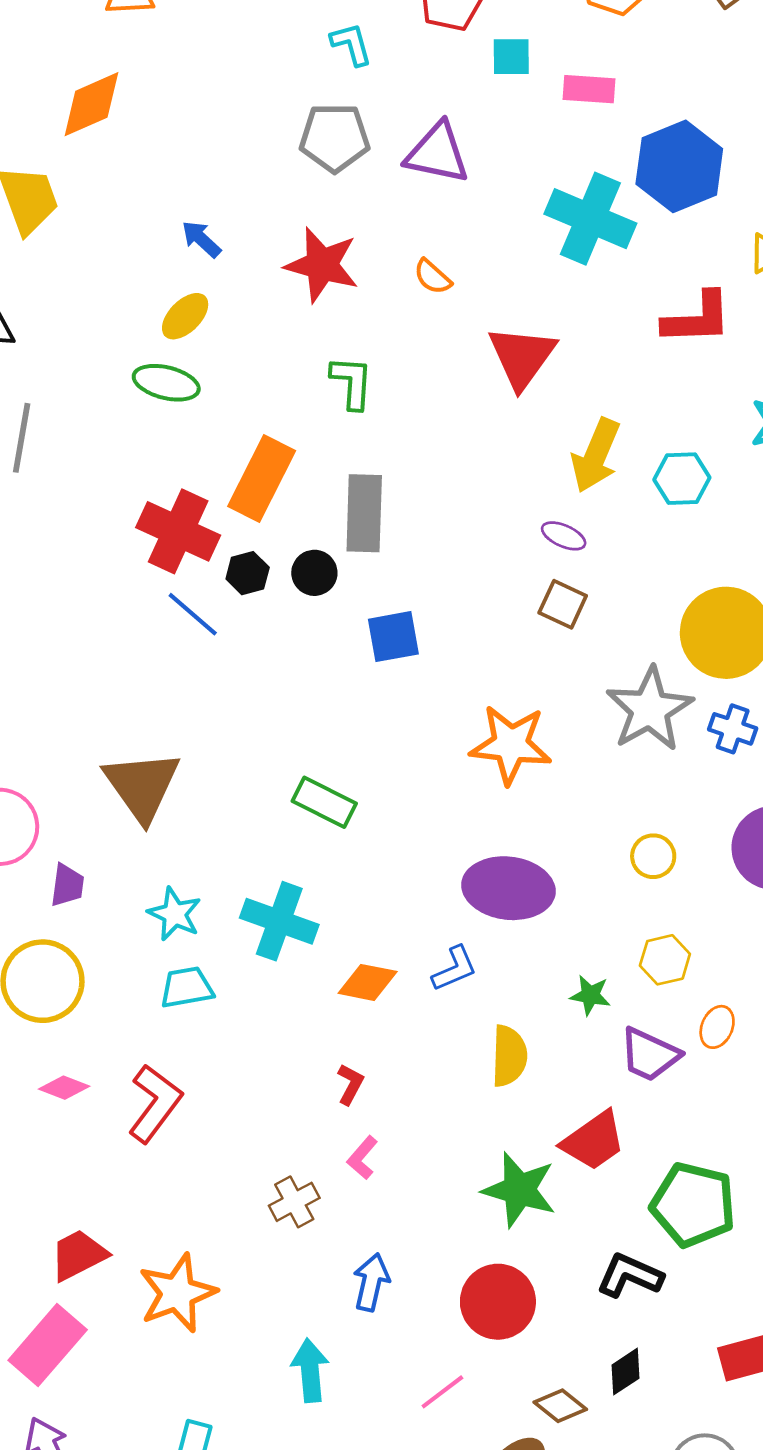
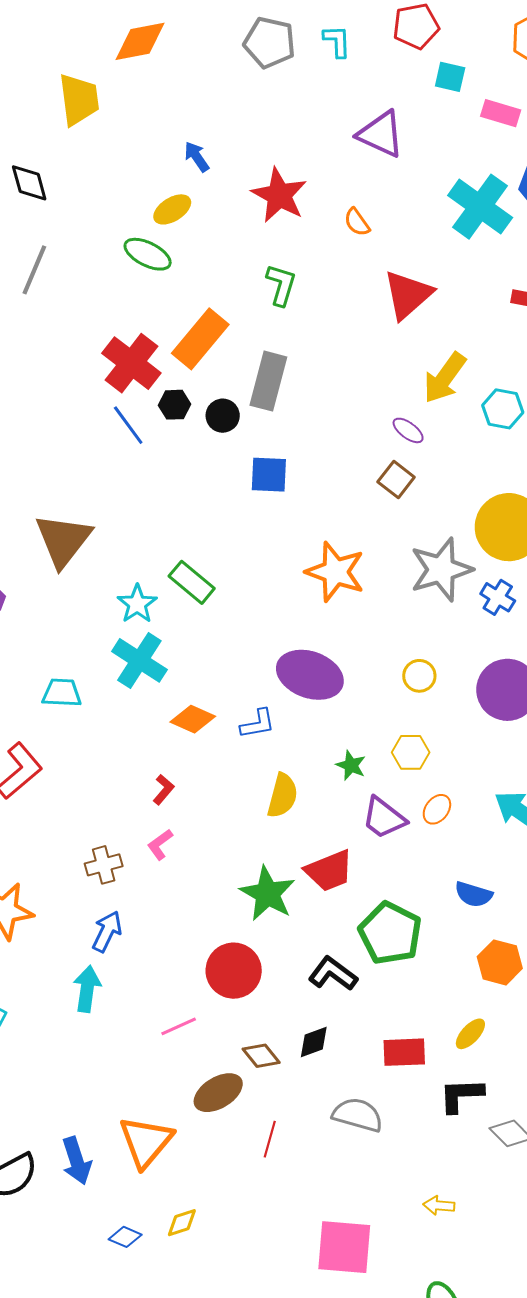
gray pentagon: (334, 138) -> (270, 42), moved
cyan star: (175, 914) -> (137, 604), moved
blue arrow: (371, 1282) -> (107, 932), moved

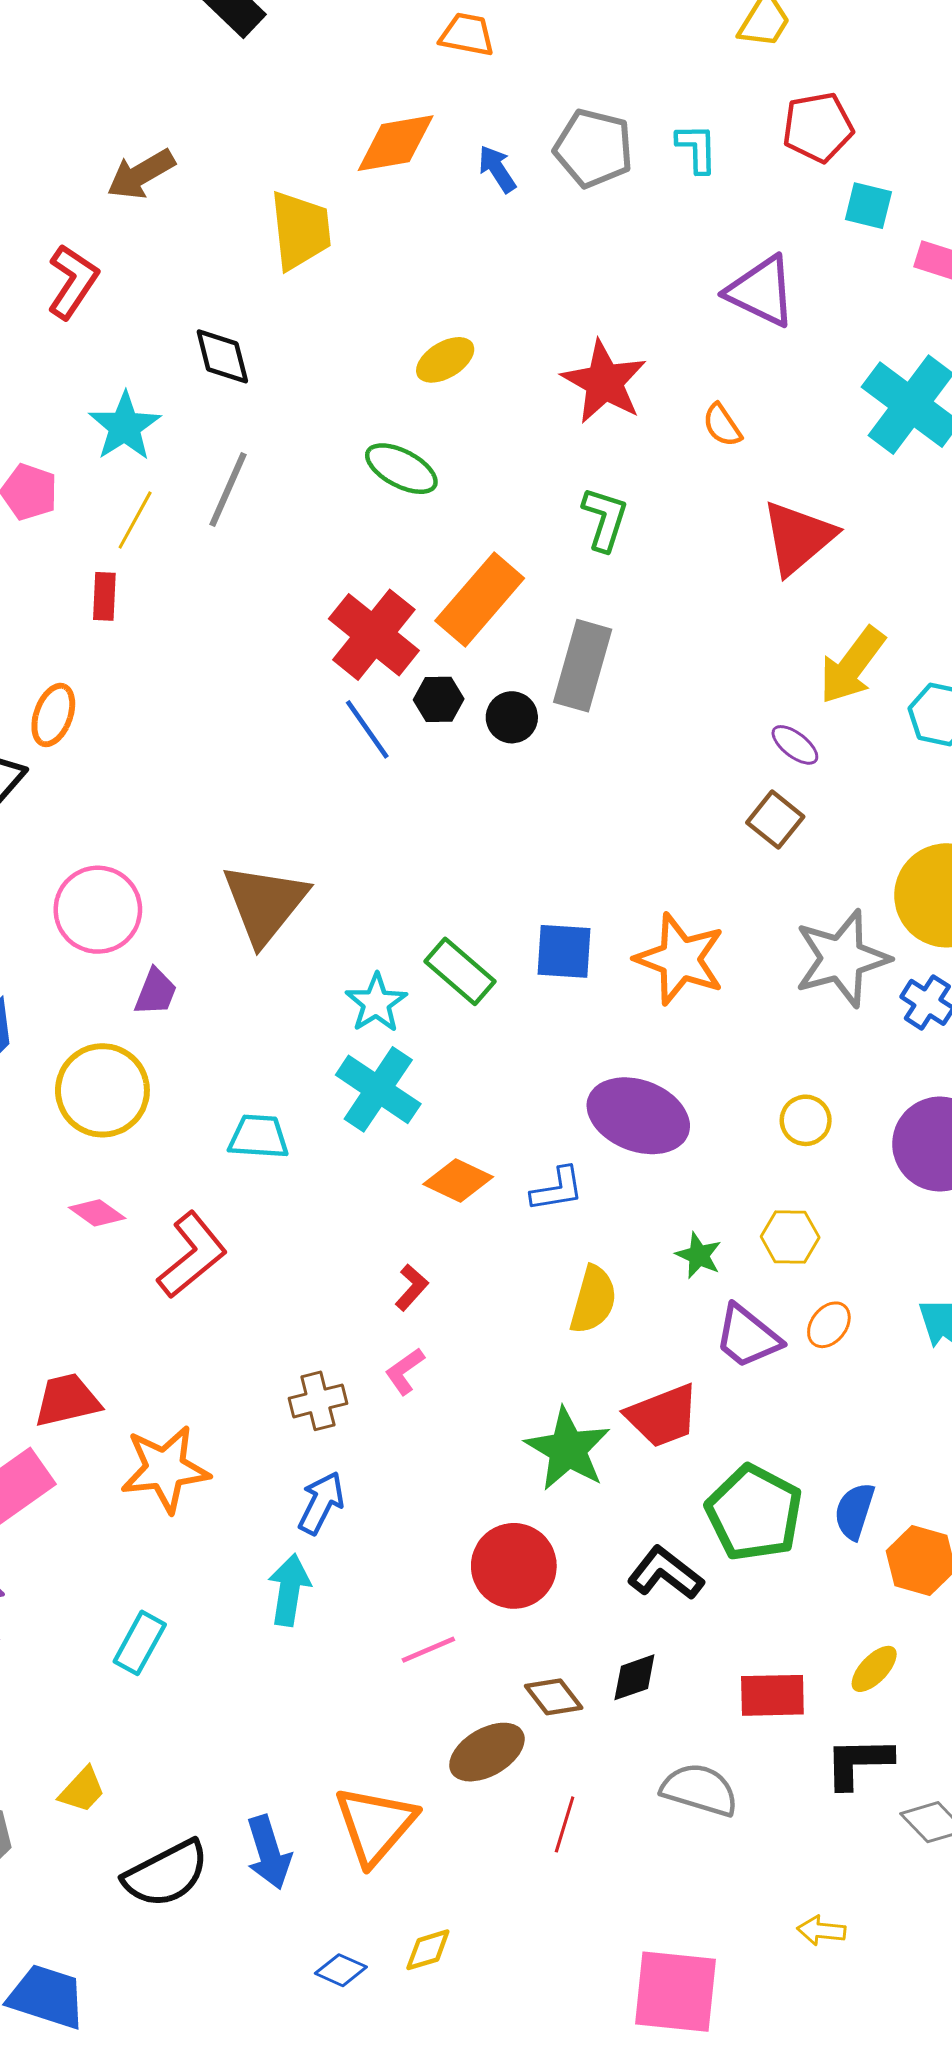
blue arrow: (197, 157) -> (497, 169), moved
yellow ellipse: (172, 209) -> (445, 360), moved
blue square: (269, 475) -> (564, 951), moved
blue semicircle: (474, 894) -> (854, 1511), moved, turned 90

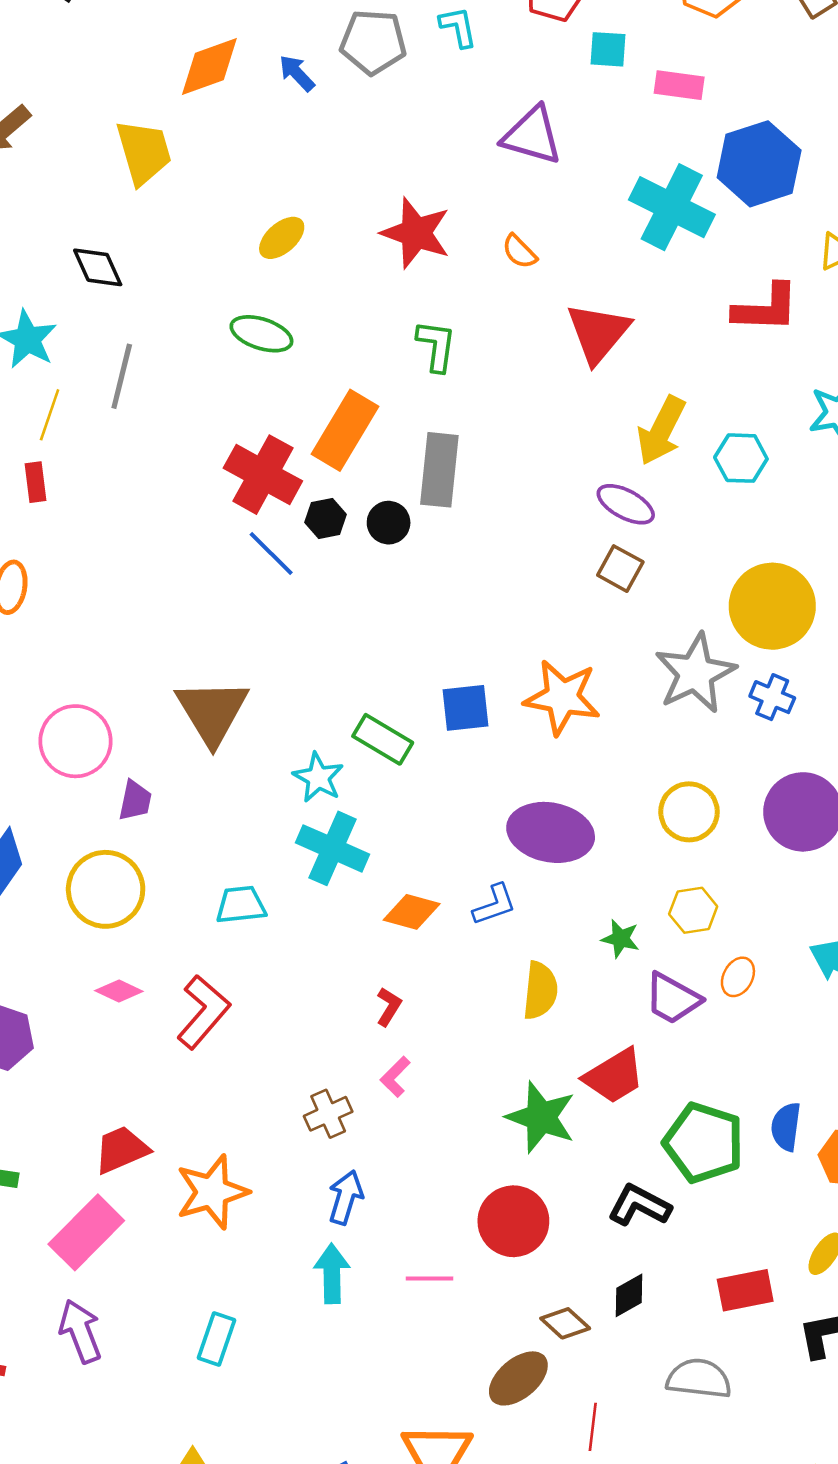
purple ellipse: (795, 745) -> (626, 504), size x1.4
yellow circle: (806, 1120) -> (689, 812), size x1.4
pink line: (428, 1650) -> (430, 1278), moved, turned 33

